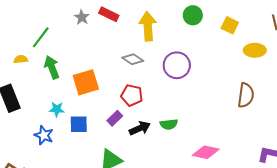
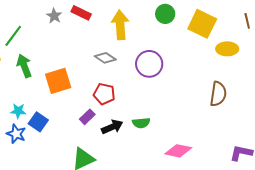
yellow square: (230, 25) -> (202, 24), size x1.6
cyan star: (57, 109) -> (18, 111), moved
blue square: (79, 124) -> (38, 122), moved, turned 36

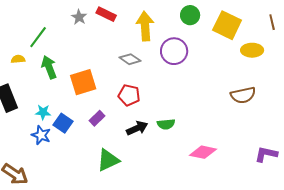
purple circle: (149, 64) -> (174, 51), moved
brown semicircle: (218, 94) -> (243, 95), turned 70
purple rectangle: (87, 117) -> (97, 118), moved

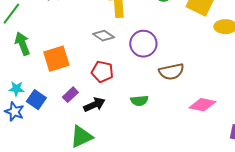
purple circle: (174, 51) -> (143, 44), moved
brown semicircle: (243, 95) -> (171, 72), moved
black arrow: (137, 128) -> (94, 105), moved
pink diamond: (203, 152) -> (202, 105), moved

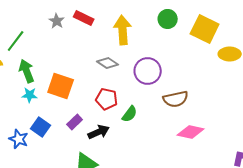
orange square: (56, 59) -> (61, 86), turned 36
cyan star: (16, 89) -> (30, 95), moved
green semicircle: (139, 101) -> (130, 114), moved, turned -48
pink diamond: (202, 105) -> (191, 132), moved

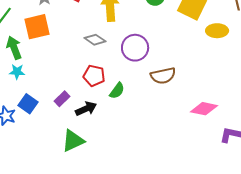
orange square: (61, 86) -> (37, 27), moved, turned -32
pink diamond: (191, 132) -> (204, 109), moved

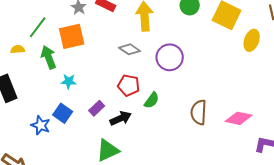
yellow ellipse: (217, 31) -> (252, 40), turned -70
cyan star: (17, 72) -> (69, 81), moved
brown semicircle: (163, 76) -> (199, 112), moved, turned 105

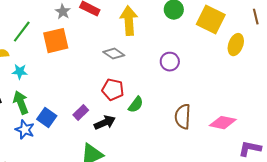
green arrow: (49, 57) -> (21, 103), moved
purple circle: (170, 57) -> (170, 62), moved, size x0.7
cyan star: (69, 81) -> (20, 72), moved

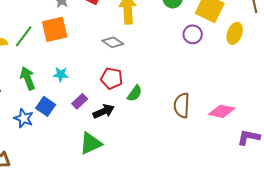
green line: (22, 32) -> (24, 36), moved
purple circle: (170, 62) -> (193, 34), moved
cyan star: (20, 72) -> (61, 74), moved
green arrow: (21, 103) -> (28, 78), moved

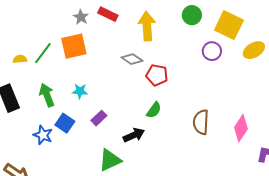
yellow ellipse: (235, 33) -> (254, 50), turned 40
red pentagon: (112, 78) -> (157, 75), moved
black arrow: (104, 111) -> (134, 135), moved
pink diamond: (222, 111) -> (241, 128), turned -68

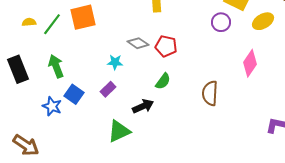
yellow semicircle: (20, 59) -> (29, 22), moved
gray diamond: (132, 59) -> (138, 43), moved
cyan star: (80, 91) -> (115, 62), moved
pink diamond: (241, 128) -> (250, 63), moved

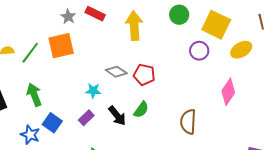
black arrow: (143, 106) -> (117, 116), moved, turned 75

